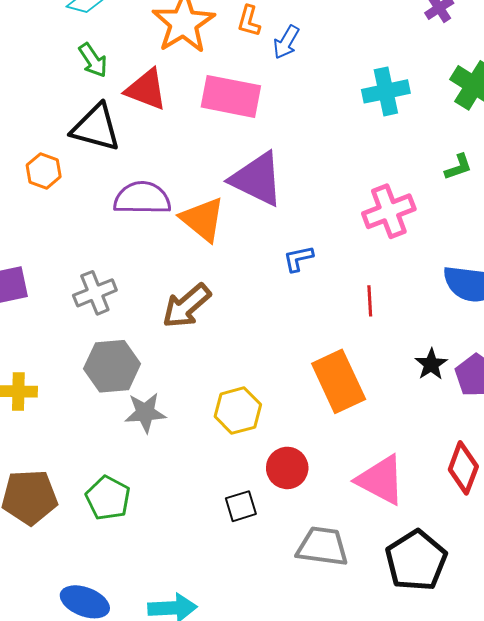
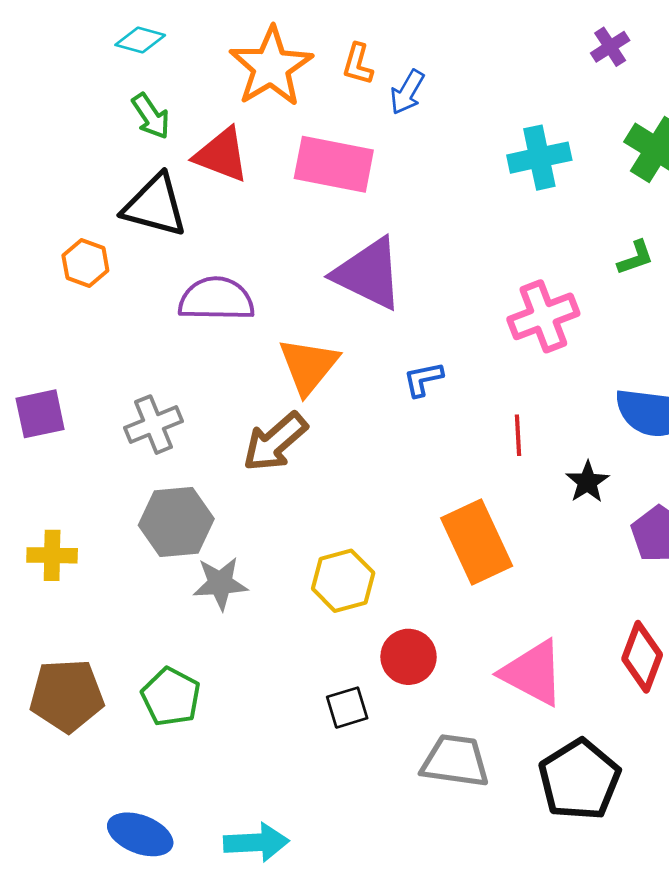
orange triangle: (203, 219) -> (308, 366), moved, turned 30
black star: (431, 364) -> (587, 482), moved

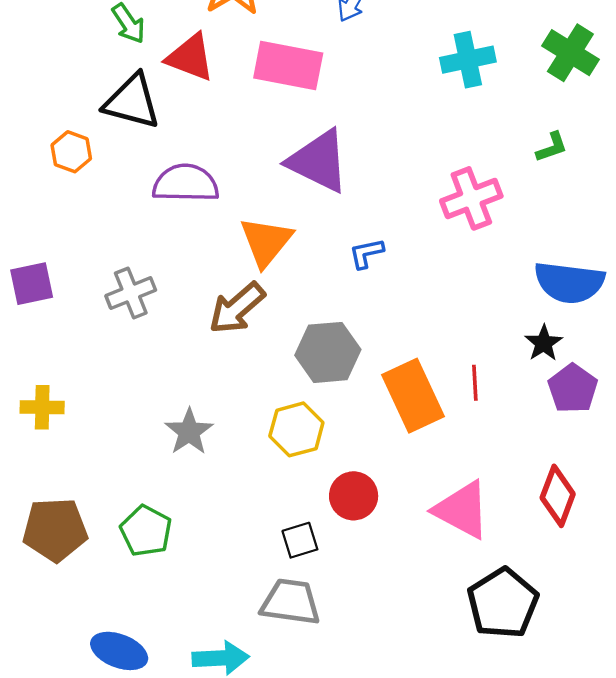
red line: (518, 435) -> (475, 383), moved
black star: (587, 482) -> (544, 343), moved
gray hexagon: (176, 522) -> (328, 352), moved
gray star: (220, 583) -> (189, 432), turned -30
gray trapezoid: (455, 761) -> (291, 602), moved

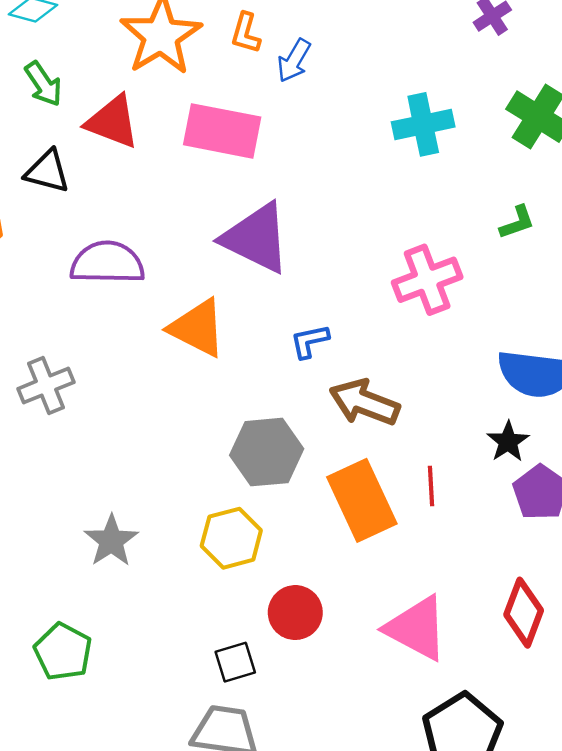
black triangle: (132, 102) -> (47, 171), size x0.7
orange triangle: (266, 242) -> (197, 328), turned -42
brown arrow: (237, 308) -> (364, 402), moved, turned 62

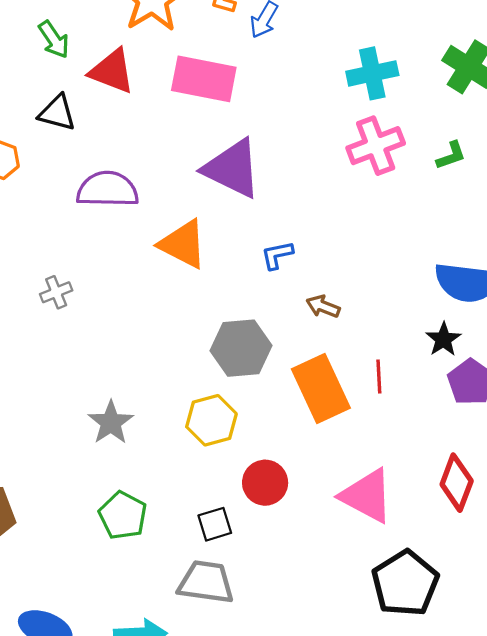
pink cross: (427, 280) -> (376, 146), moved
gray cross: (46, 385) -> (56, 292), size x0.7
brown arrow: (364, 402) -> (323, 306), size x0.6
green pentagon: (63, 652) -> (123, 515), moved

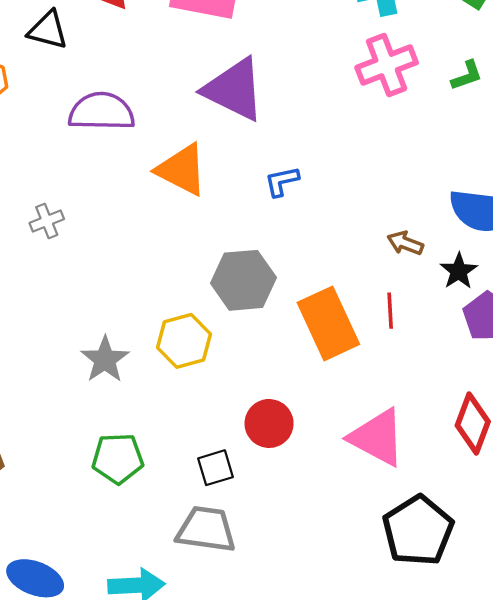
brown arrow: (323, 306) -> (405, 243), moved
yellow hexagon: (211, 420) -> (184, 341), moved
green pentagon: (123, 515) -> (118, 458), turned -30

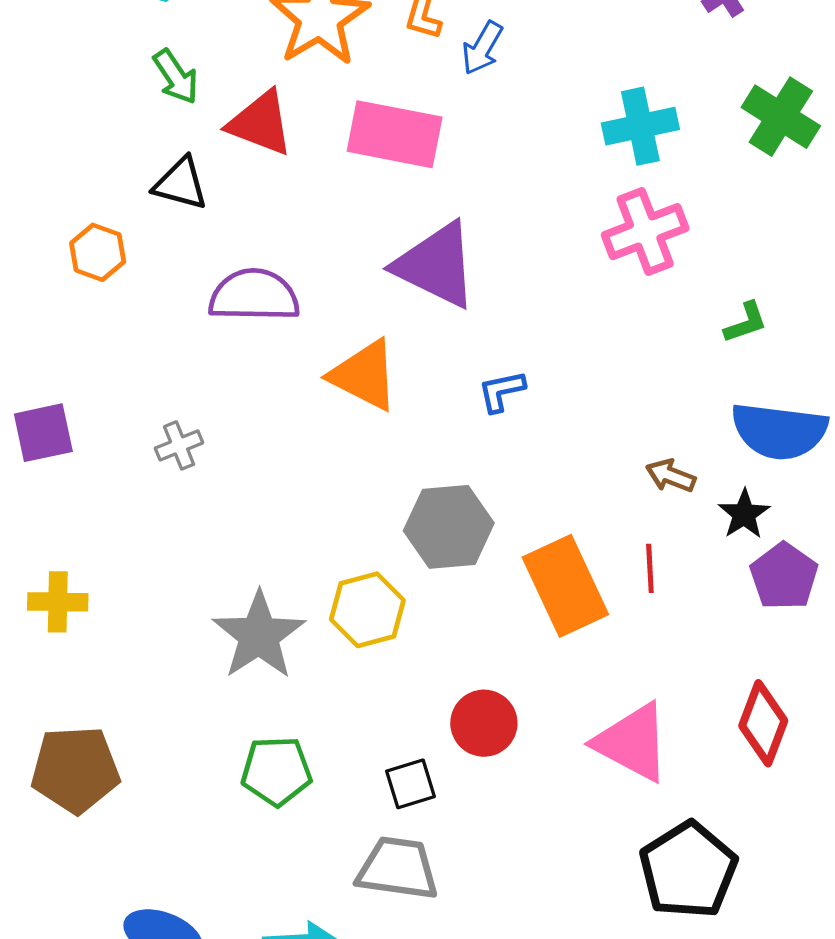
green L-shape: (467, 76) -> (746, 323), moved
gray star: (105, 359) -> (259, 635), size x1.4

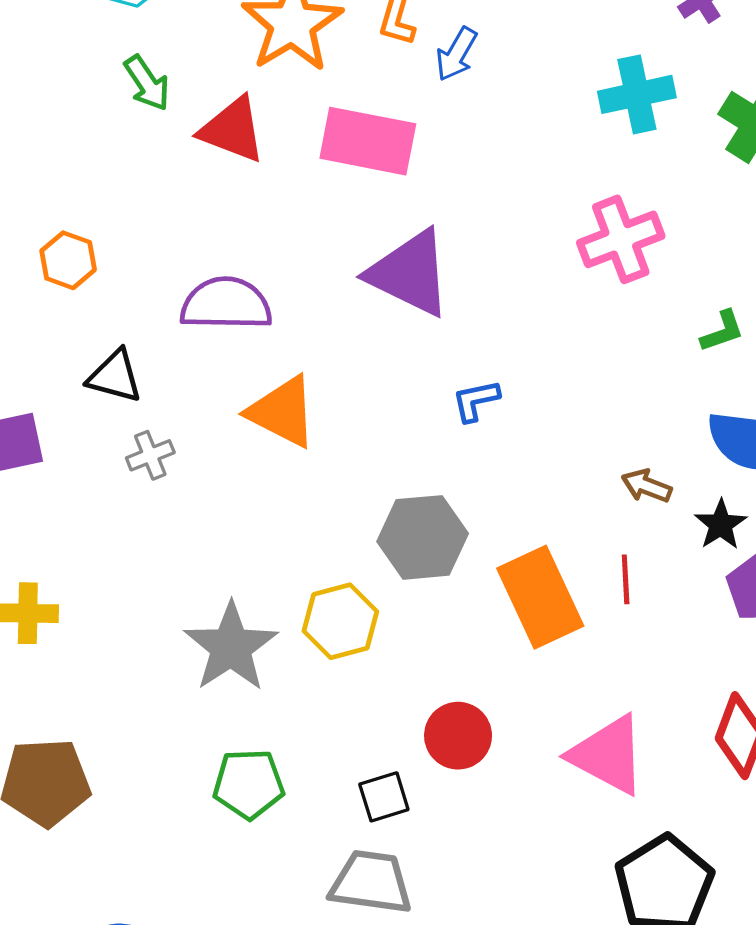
cyan cross: (640, 126) -> (637, 94), moved
black triangle: (181, 184) -> (115, 376), moved
orange triangle: (364, 375) -> (282, 412), moved

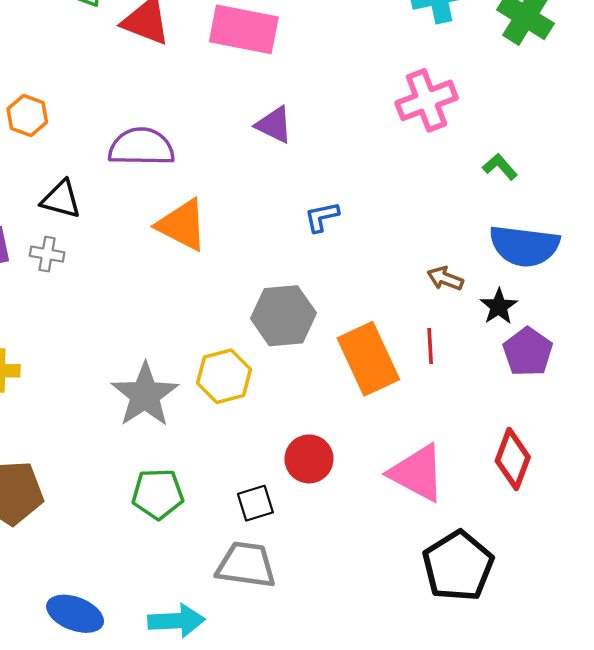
purple triangle: (410, 273) -> (274, 125), size x0.6
green L-shape: (722, 331) -> (500, 167), turned -112
gray cross: (150, 455) -> (47, 254), moved, turned 32

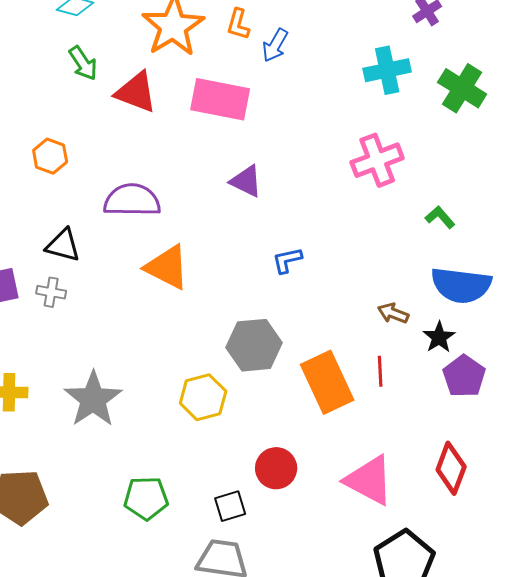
orange hexagon: (27, 116) -> (50, 156), moved
gray star: (145, 395) -> (93, 399), moved

